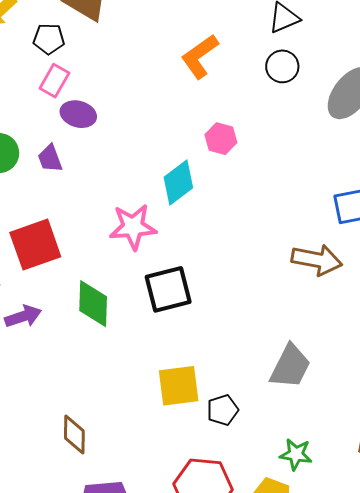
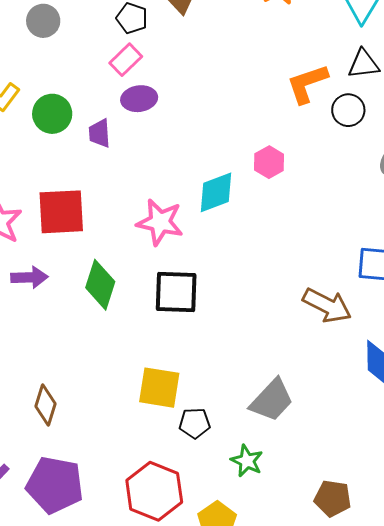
orange L-shape: (200, 56) -> (307, 84), moved
purple ellipse: (78, 114) -> (139, 99), turned -40
green star: (296, 454) -> (247, 461), moved

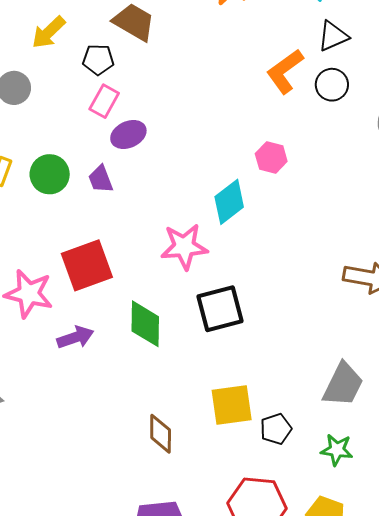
brown diamond: (45, 405) -> (161, 434), moved

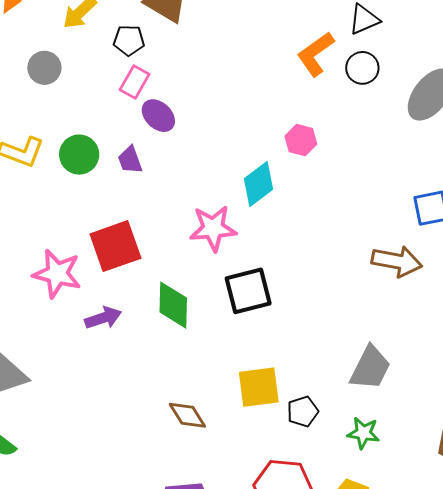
purple ellipse: (128, 134) -> (158, 116), turned 68
brown diamond: (161, 434) -> (187, 415), turned -33

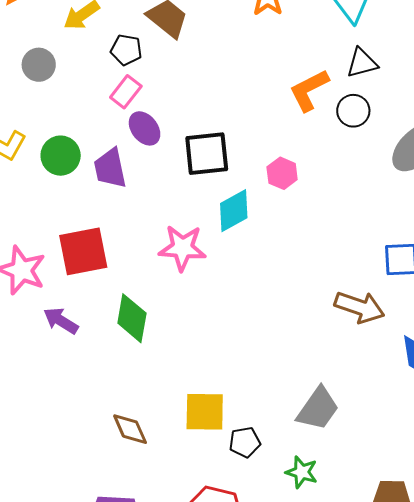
purple trapezoid: (130, 160) -> (110, 168), size x1.4
black square: (248, 291) -> (207, 154), moved
purple arrow: (103, 318) -> (61, 321), turned -138

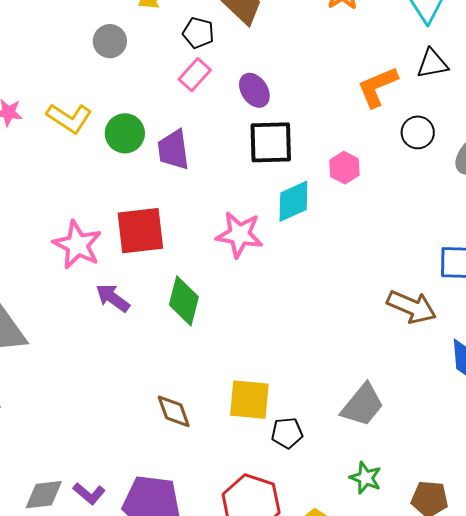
black circle: (353, 111) -> (418, 132), moved
purple ellipse: (145, 128) -> (254, 90), moved
green star: (302, 472) -> (366, 478), moved

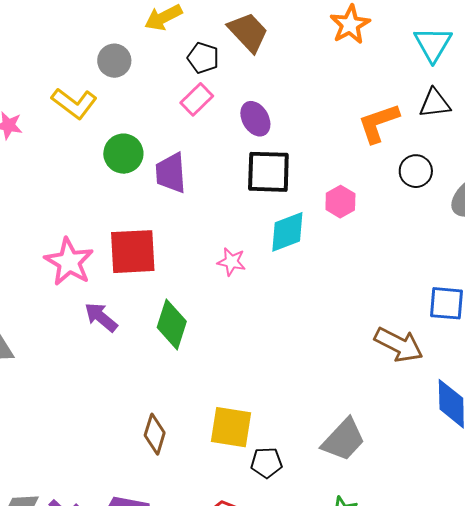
yellow L-shape: (69, 118) -> (74, 103), moved
pink star: (239, 235) -> (231, 262), size x0.6
brown diamond: (174, 411) -> (155, 434), turned 33

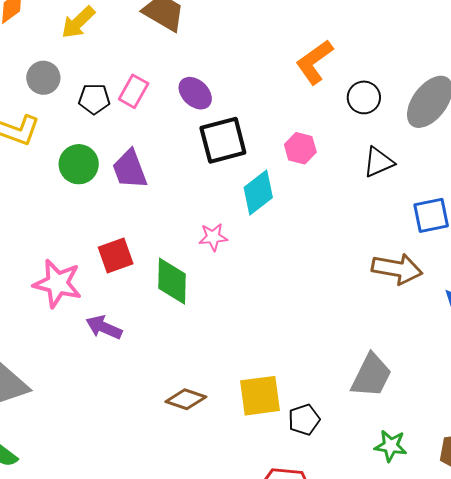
black pentagon: (203, 58) -> (94, 99), moved
black triangle: (435, 103) -> (379, 162), moved
red square: (133, 252) -> (116, 256), size x0.7
green diamond: (172, 324) -> (172, 281), moved
brown diamond: (155, 434) -> (186, 399), moved, turned -72

